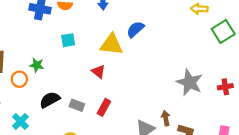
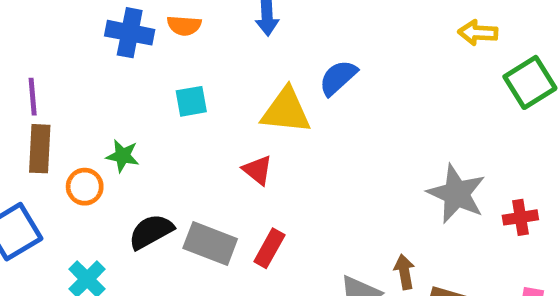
red cross: (225, 87) -> (520, 217), moved
gray rectangle: (77, 105) -> (210, 243), size x1.5

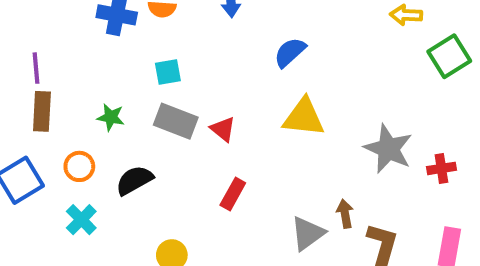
yellow triangle: (286, 111) -> (304, 117), moved
orange circle: (85, 187) -> (79, 166), moved
gray rectangle: (210, 243) -> (176, 121), moved

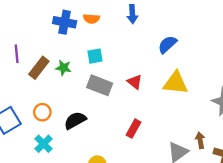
brown rectangle: (42, 111) -> (39, 68), moved, turned 35
green star: (111, 117) -> (63, 68), moved
red triangle: (223, 129) -> (135, 82), moved

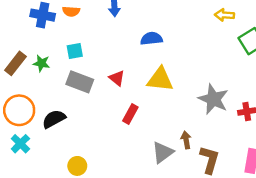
blue semicircle: (167, 44) -> (151, 39), turned 36
orange circle: (42, 112) -> (19, 110), size x1.6
red rectangle: (134, 129) -> (130, 114), moved

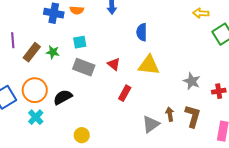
blue semicircle: (151, 39) -> (142, 32), turned -84
gray star: (213, 99) -> (192, 81), size x0.7
brown L-shape: (210, 160) -> (193, 116), moved

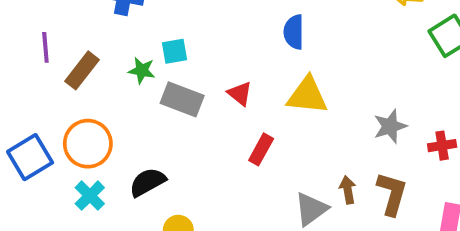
green star: (53, 52) -> (142, 70), moved
gray star: (192, 81) -> (390, 126), turned 30
black semicircle: (63, 97) -> (148, 182), moved

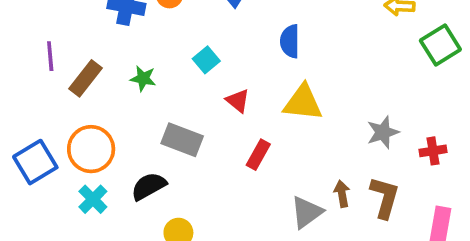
cyan square: (174, 51) -> (206, 60), moved, turned -30
gray rectangle: (182, 99) -> (182, 140), moved

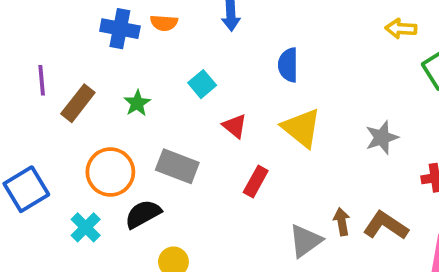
green star: (143, 78) -> (137, 103), turned 30
yellow triangle: (303, 103) -> (302, 128), turned 33
gray star: (383, 132) -> (382, 138), moved
orange circle: (91, 149) -> (110, 172), moved
brown L-shape: (385, 197) -> (386, 225), turned -72

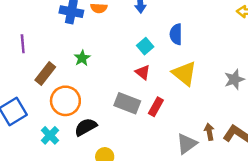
cyan square: (202, 84) -> (145, 46), moved
brown rectangle: (78, 103) -> (45, 73), moved
gray rectangle: (177, 166) -> (127, 103), moved

